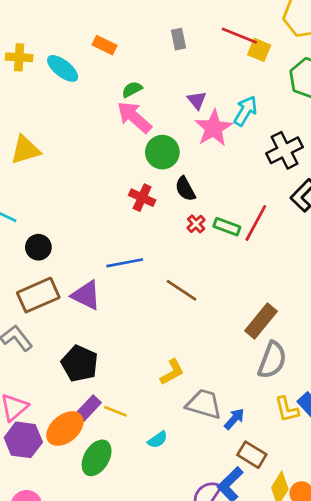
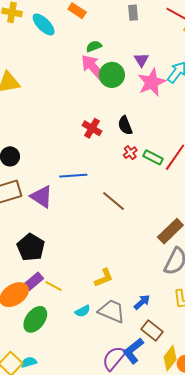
green circle: (162, 152) -> (112, 75), moved
yellow L-shape: (172, 372) -> (104, 278), moved
gray trapezoid: (204, 404) -> (112, 311), moved

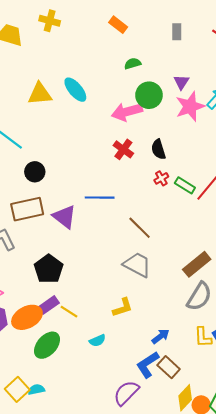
cyan ellipse: (44, 25) -> (75, 90), moved
pink arrow: (93, 67) -> (127, 112), moved, turned -68
gray trapezoid: (112, 311) -> (137, 265), moved
blue L-shape: (133, 351) -> (148, 365), moved

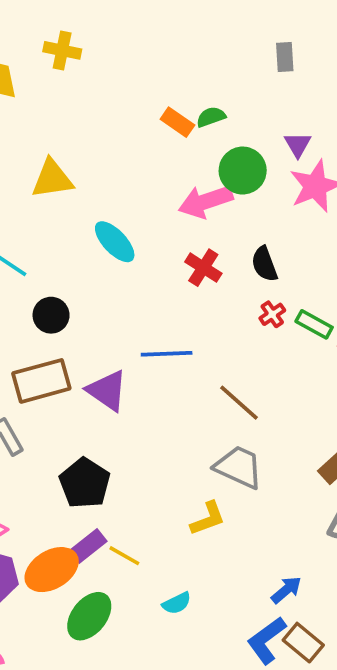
orange rectangle: (118, 25) -> (177, 122), moved
cyan ellipse: (75, 90) -> (115, 242), moved
yellow L-shape: (123, 307) -> (208, 519), moved

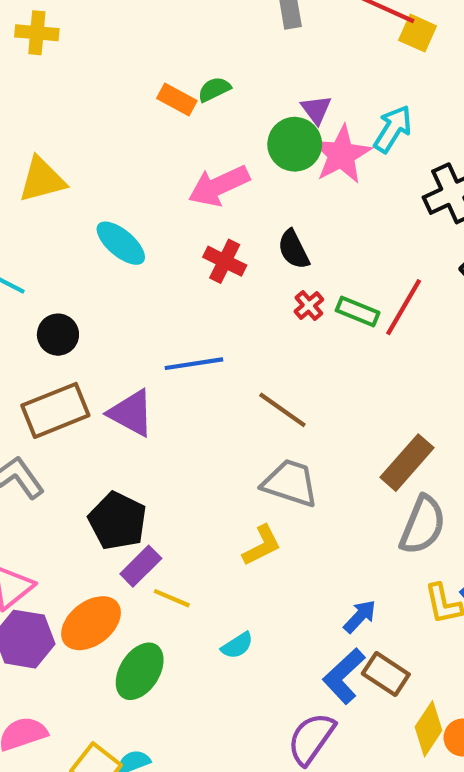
green circle: (243, 171) -> (295, 144), moved
purple rectangle: (88, 546) -> (141, 566), moved

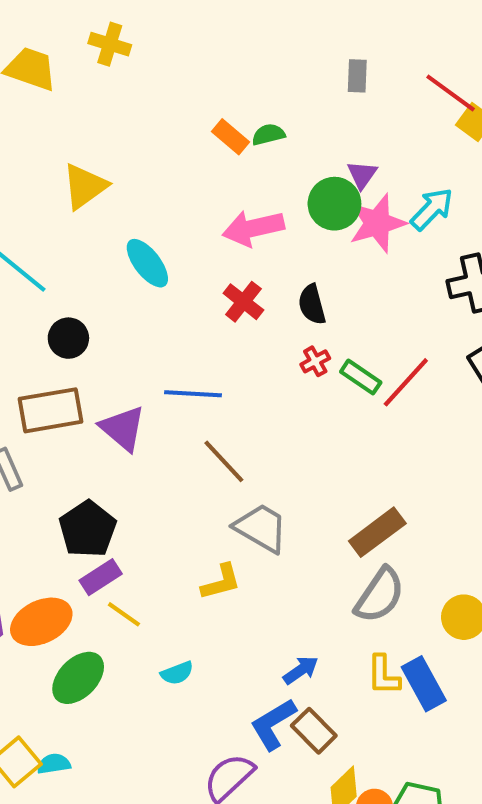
yellow triangle: (42, 180) -> (85, 186), turned -33
brown line: (282, 410) -> (224, 461), moved

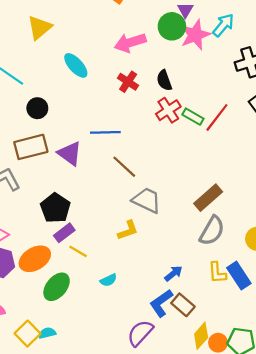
red cross: (315, 361) -> (168, 110), size x1.6

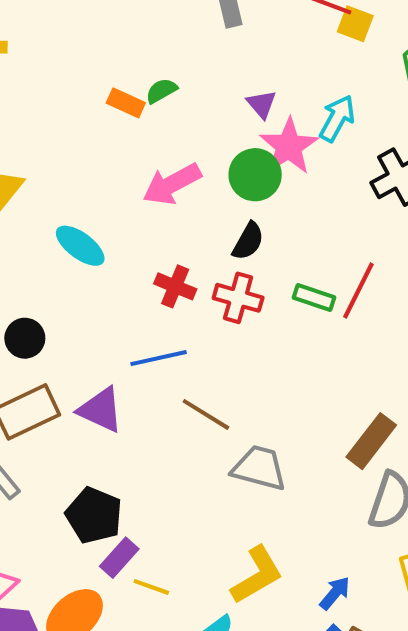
green circle: (172, 26) -> (255, 175), moved
black semicircle: (164, 80) -> (248, 241), turned -120
red cross: (128, 82) -> (175, 286), moved
red cross: (168, 110) -> (238, 298), moved, turned -30
yellow L-shape: (128, 230) -> (257, 575), moved, size x1.4

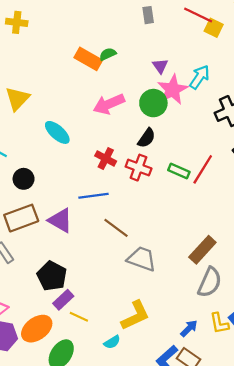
orange rectangle: (126, 103) -> (88, 59), size x1.4
blue arrow: (335, 593) -> (189, 328), moved

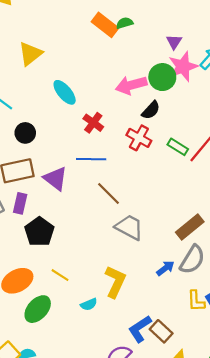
pink arrow: (109, 104) -> (131, 85), moved
red cross: (106, 158) -> (93, 123), moved
purple rectangle: (63, 300) -> (20, 203), moved, turned -42
yellow L-shape: (135, 315) -> (115, 282), turned -48
blue arrow: (189, 328) -> (165, 268), moved

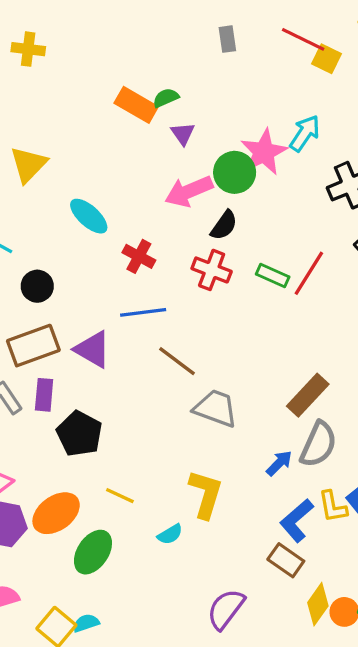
purple triangle: (174, 42) -> (183, 134), moved
blue L-shape: (140, 329) -> (297, 521), moved

